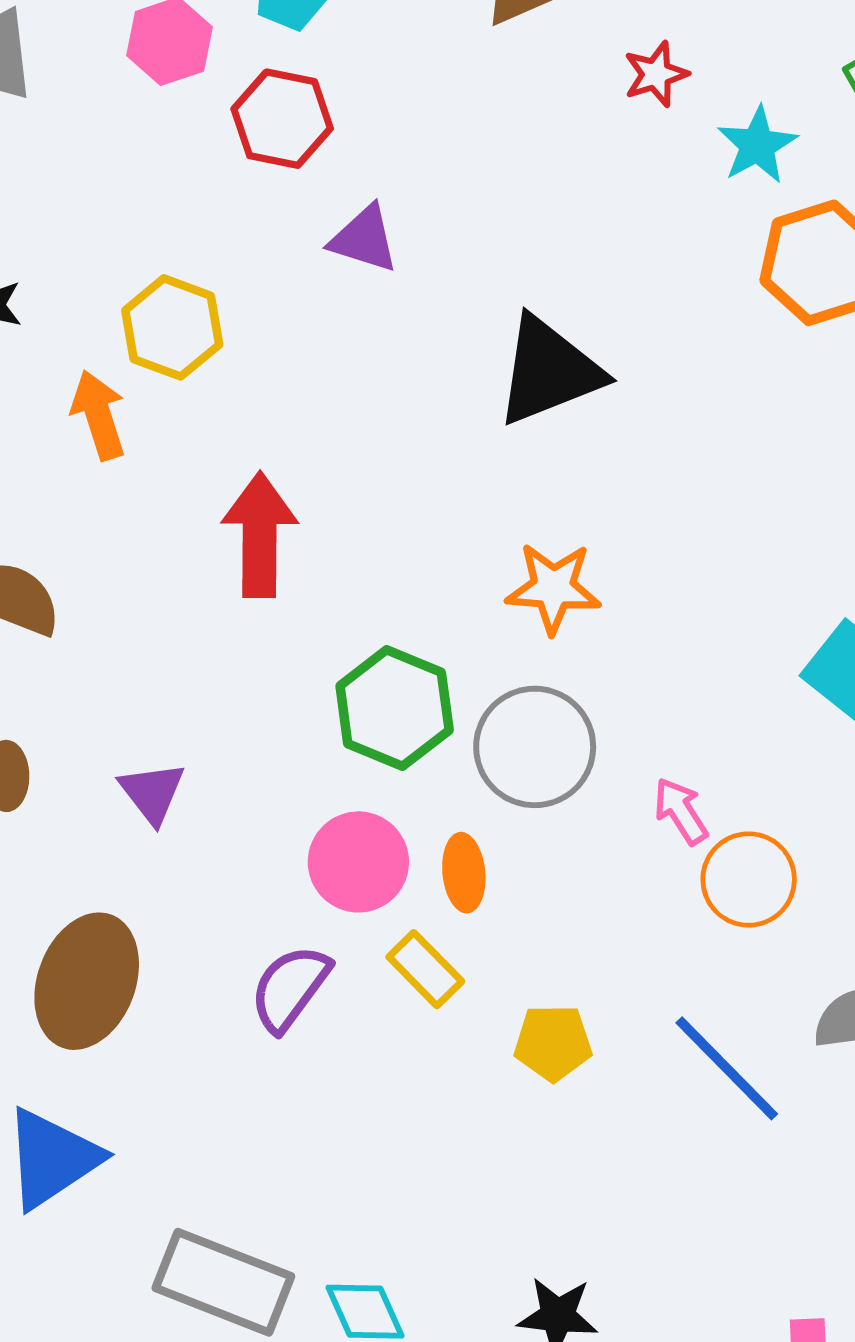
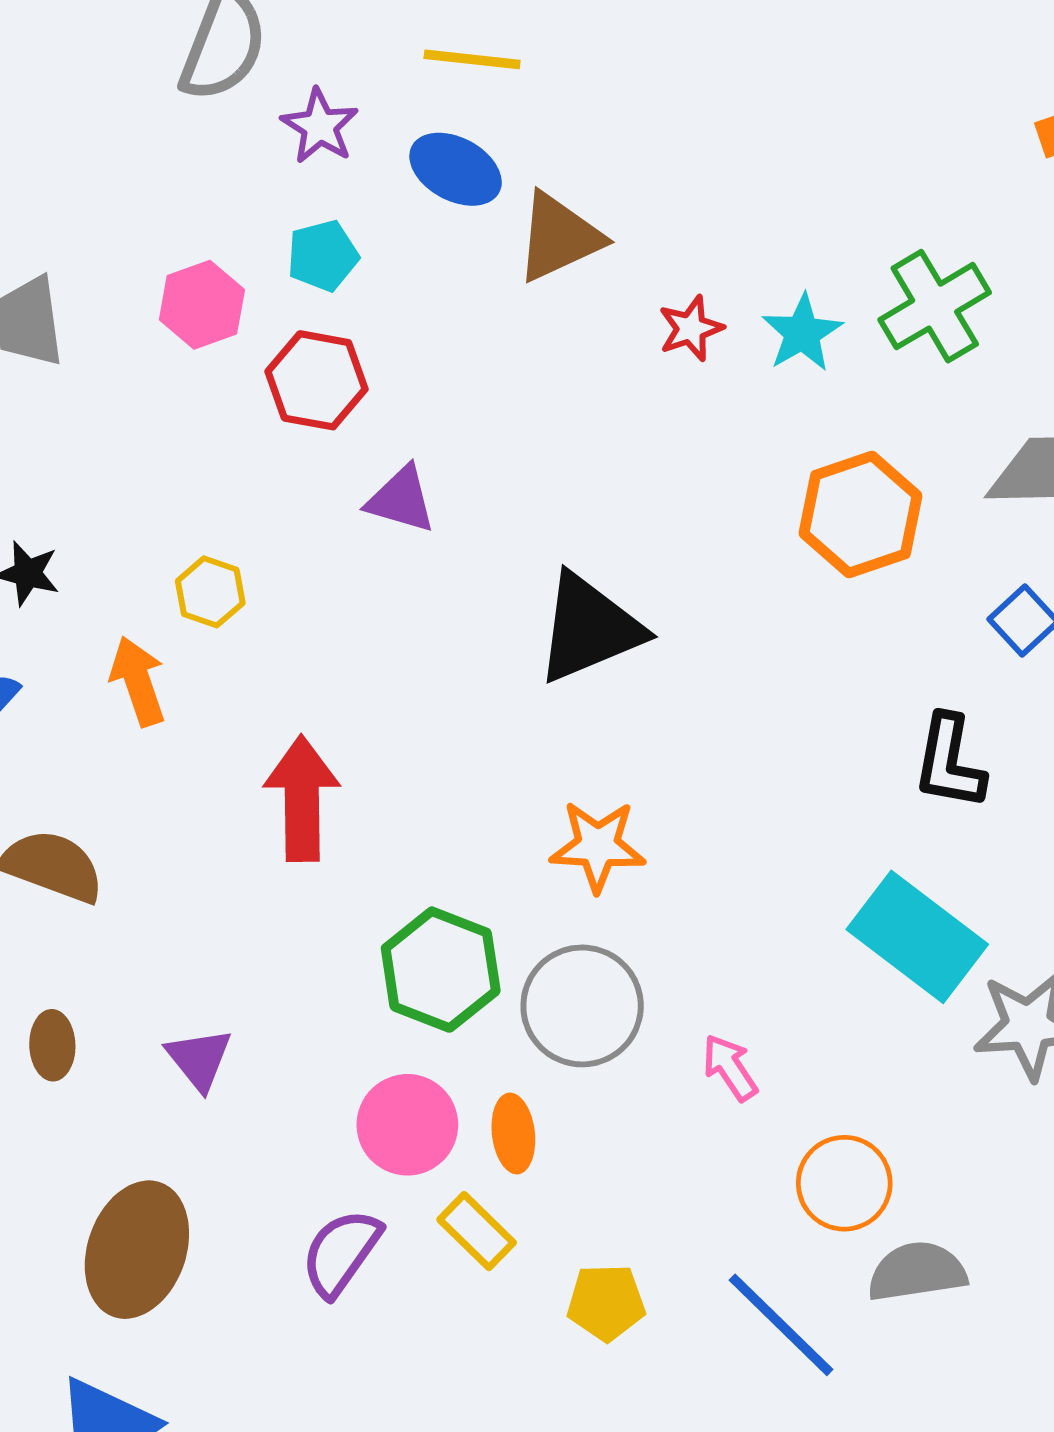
cyan star: (757, 145) -> (802, 333), moved
yellow hexagon: (172, 327) -> (210, 592), size x0.7
orange circle: (749, 879) -> (844, 1183), moved

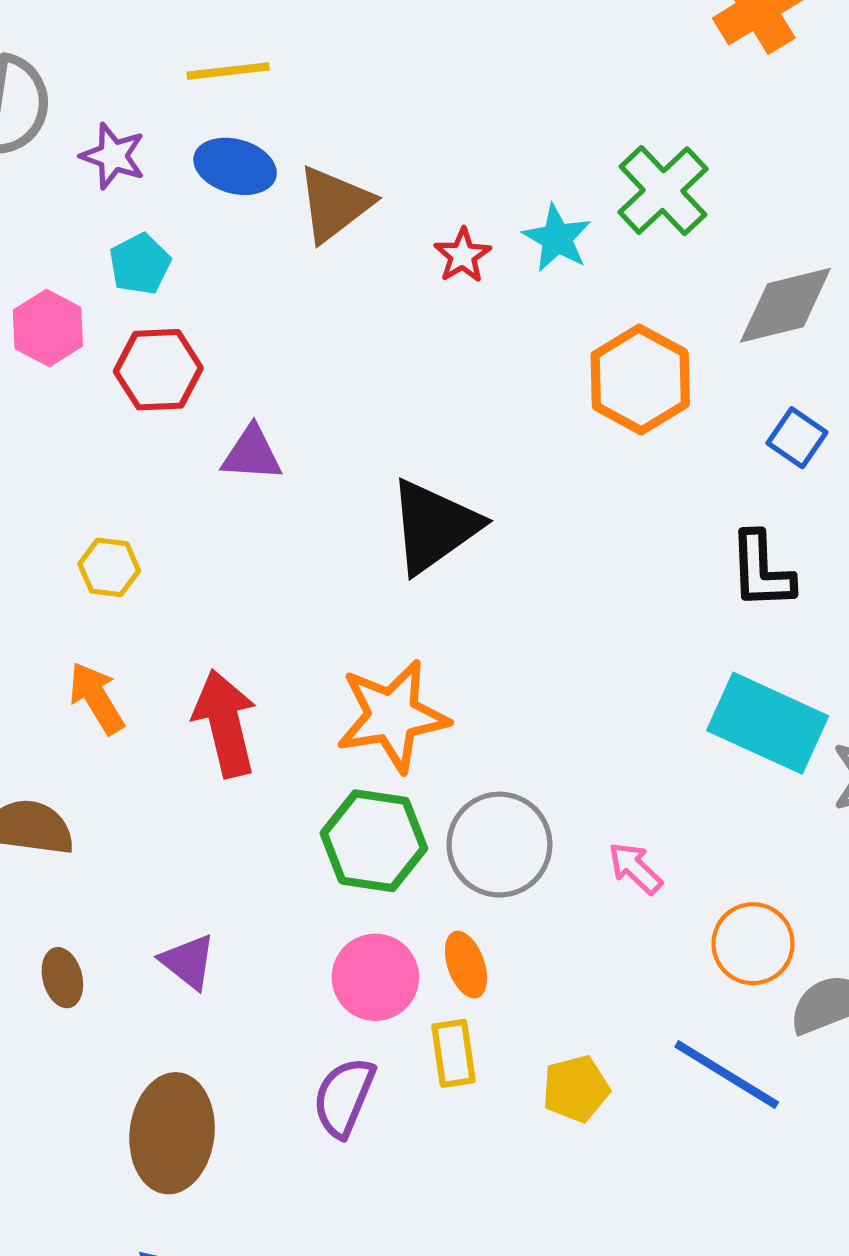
orange arrow: (138, 681) -> (96, 698), moved
orange star: (598, 846) -> (392, 716), moved, size x1.4
yellow rectangle: (477, 1231) -> (453, 1053), turned 50

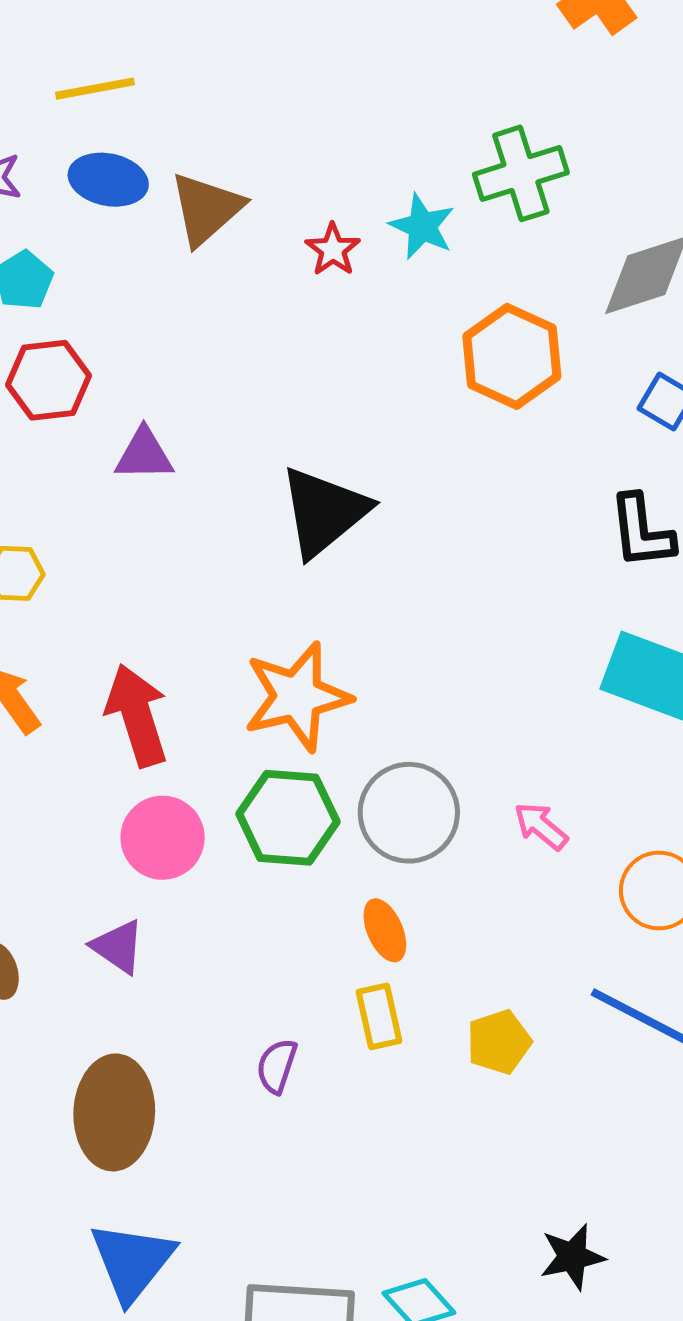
green cross: (663, 191) -> (521, 173), turned 30
pink circle: (375, 977) -> (163, 838), moved
purple semicircle: (344, 1097) -> (277, 1066), size x0.7

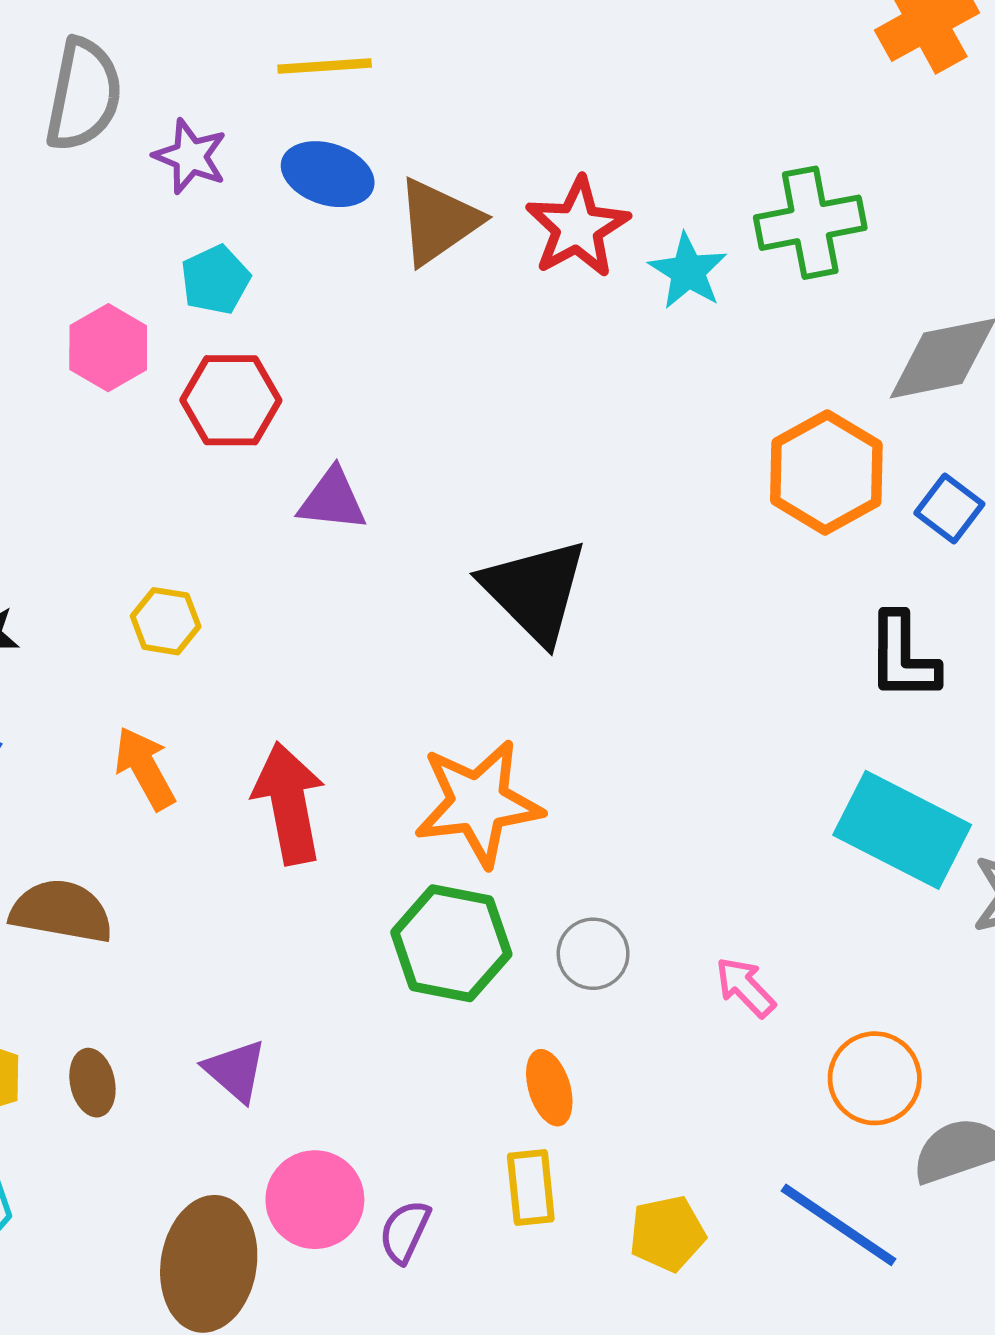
red star: (333, 250) -> (577, 227), moved, size x1.6
orange hexagon: (512, 356) -> (826, 472), moved
black triangle: (324, 512) -> (535, 591), turned -42
gray circle: (409, 813) -> (593, 954), size x0.6
pink circle: (163, 838) -> (315, 1200), moved

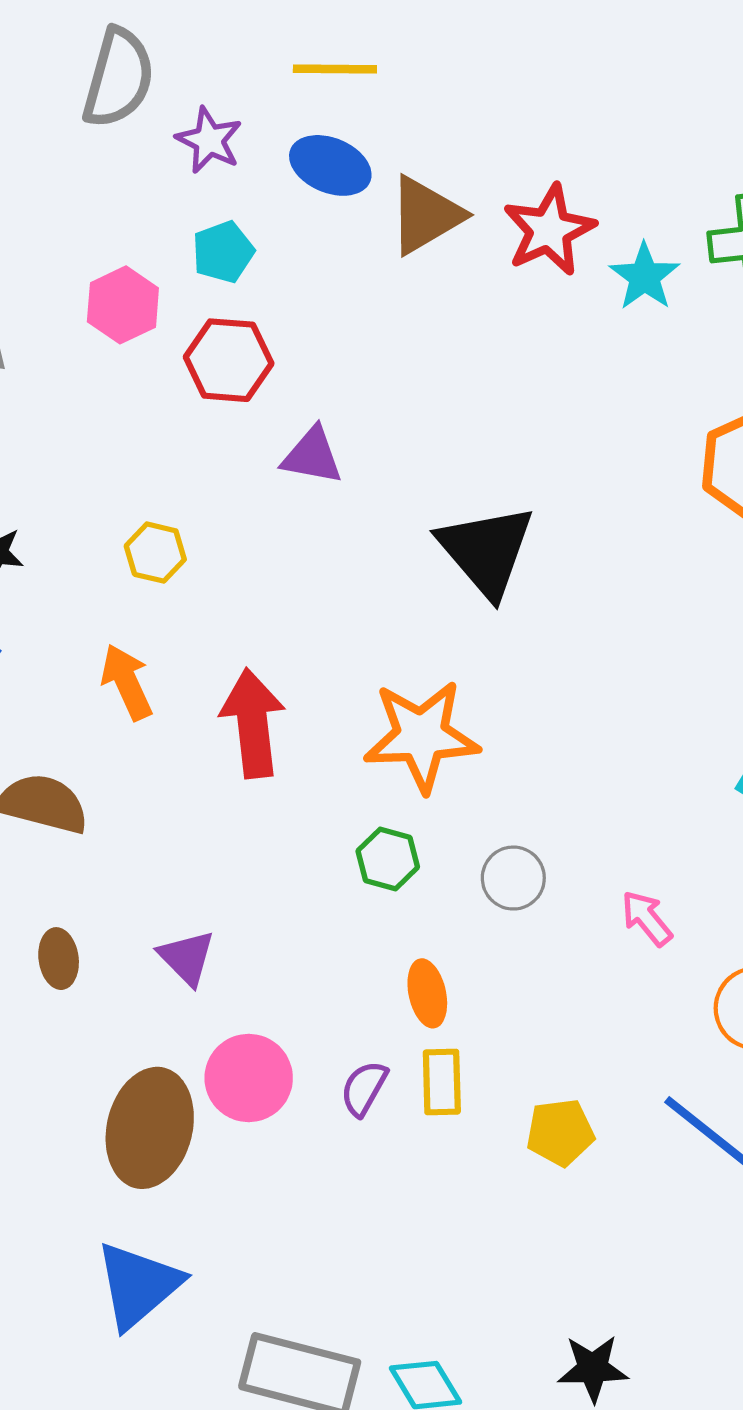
green hexagon: (451, 943) -> (388, 859), size x0.6
orange ellipse: (549, 1088) -> (427, 993), moved
purple semicircle: (405, 1232) -> (364, 1088), moved

